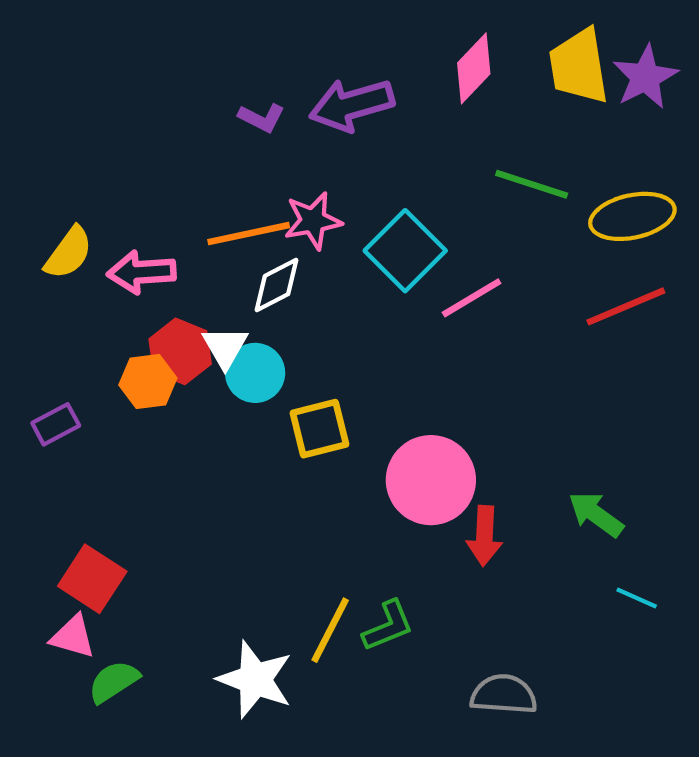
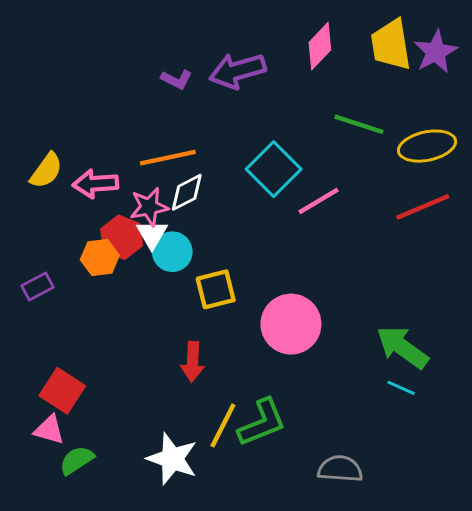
pink star: (313, 221) -> (149, 207), moved
green arrow: (596, 514) -> (402, 347), size x1.4
red arrow: (484, 536) -> (193, 362), moved
cyan line: (637, 598) -> (401, 388), moved
green L-shape: (388, 626) -> (262, 423), size x1.4

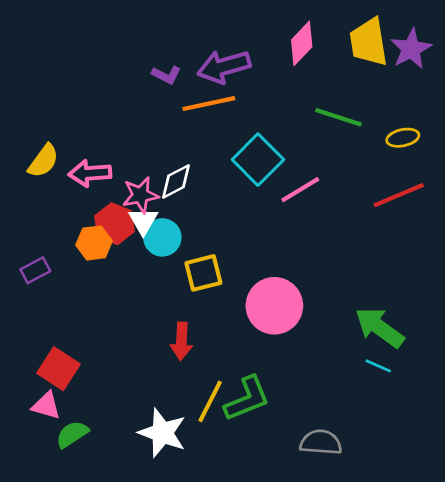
yellow ellipse: (427, 146) -> (403, 138), size x0.6
orange line: (168, 158) -> (209, 104), moved

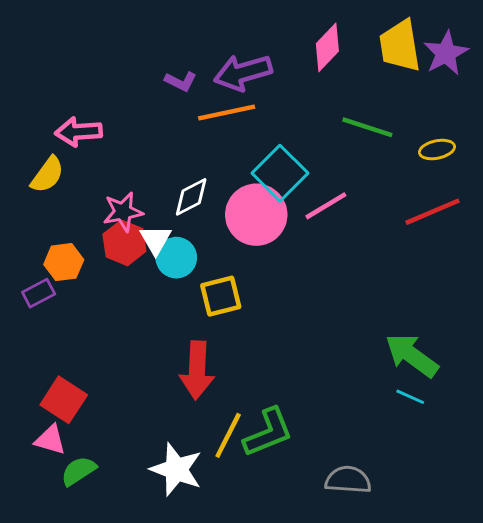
pink arrow: (90, 173) -> (79, 132), moved
pink star: (140, 195) -> (123, 212), moved
orange hexagon: (94, 243) -> (64, 262), moved
pink circle: (274, 306) -> (256, 215), moved
red arrow: (181, 341) -> (197, 370), size x1.4

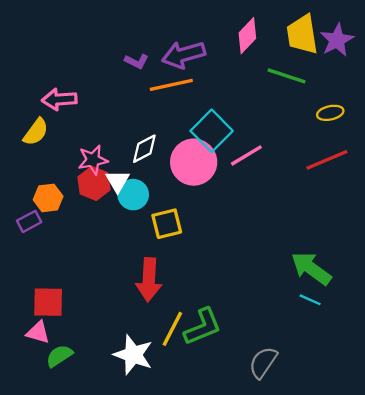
green line: (367, 127) -> (287, 76), moved
red square: (64, 400) -> (48, 302), turned -32
gray semicircle: (348, 480) -> (263, 363), turned -60

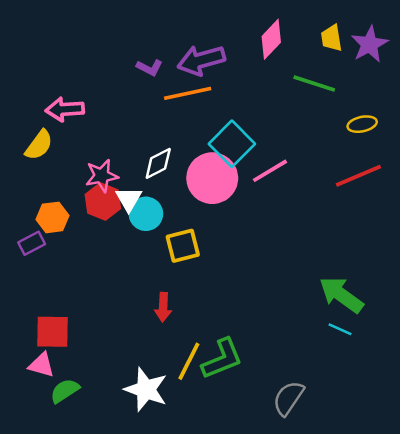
yellow trapezoid: (302, 34) -> (331, 38), size x0.6
red arrow: (149, 280) -> (163, 307), size x0.6

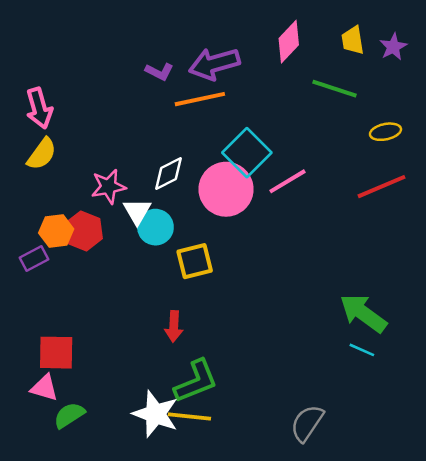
purple star: (370, 44) -> (393, 47), size x0.7
pink arrow: (65, 109) -> (39, 108), moved, turned -102
red hexagon: (103, 202) -> (84, 231), moved
green L-shape: (222, 359) -> (196, 381), moved
yellow line: (189, 361) -> (189, 417), moved, turned 69

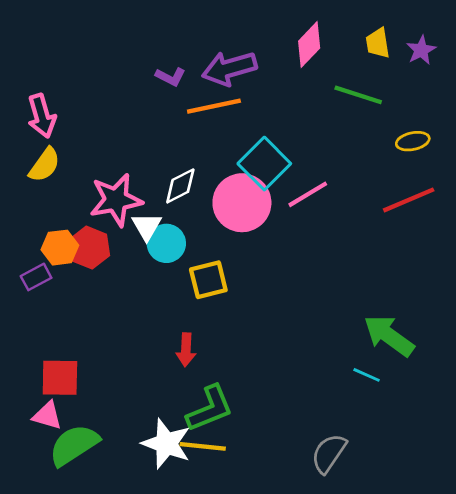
pink star: (108, 187) -> (116, 200), size x1.4
cyan line: (362, 350) -> (367, 375), moved
green semicircle: (69, 415) -> (74, 445), size x1.5

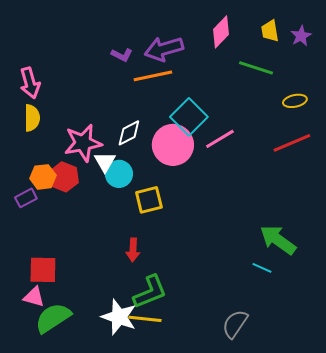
yellow semicircle: (45, 165) -> (32, 118), turned -36

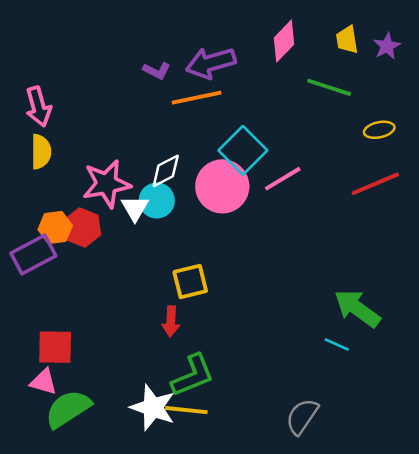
cyan circle: (119, 174) -> (157, 200), moved
purple rectangle: (26, 198) -> (33, 255), size x1.6
yellow square: (149, 200) -> (190, 282), moved

